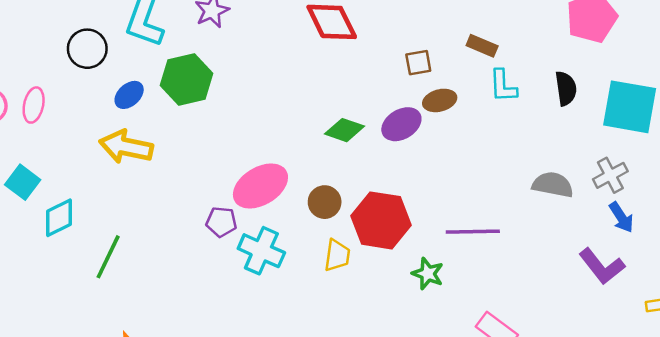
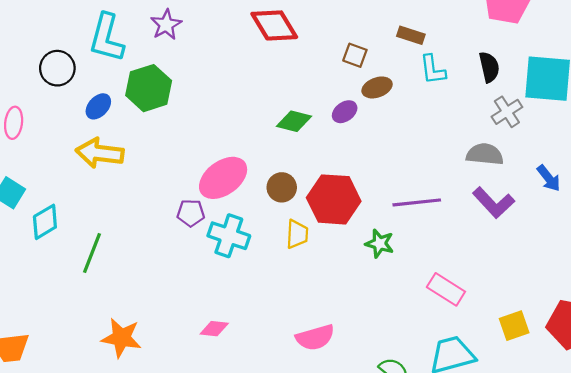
brown square: (418, 63) -> (355, 55), turned 35
purple ellipse: (401, 124) -> (345, 112), size x0.7
gray cross: (610, 175) -> (507, 112), moved
purple L-shape: (602, 266) -> (494, 203), moved

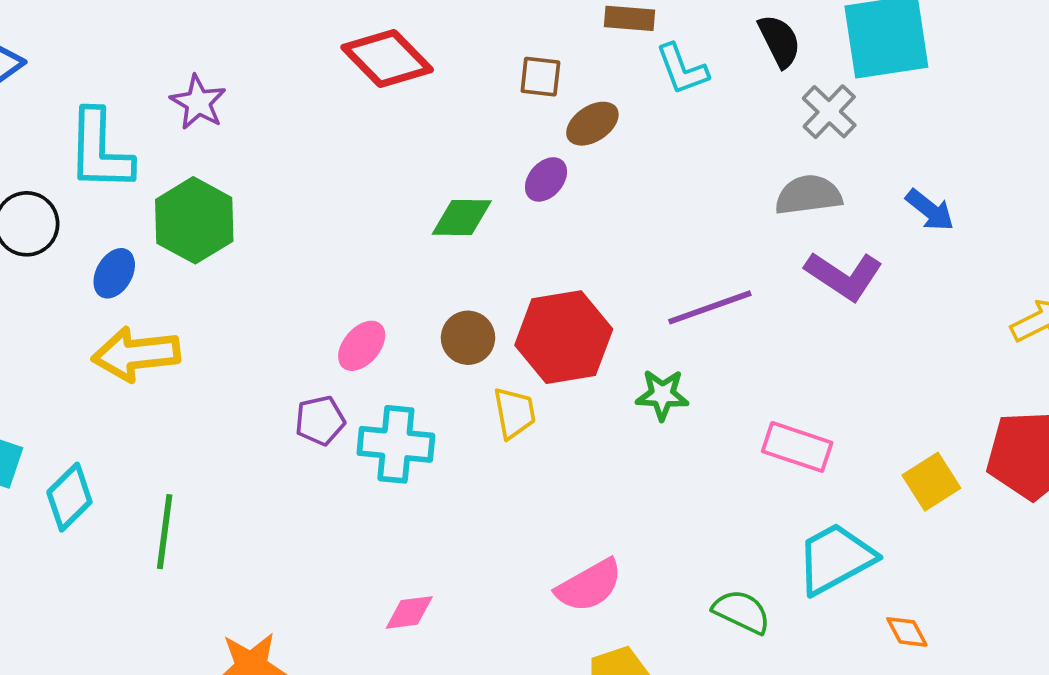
pink ellipse: (223, 178) -> (362, 346), size x0.6

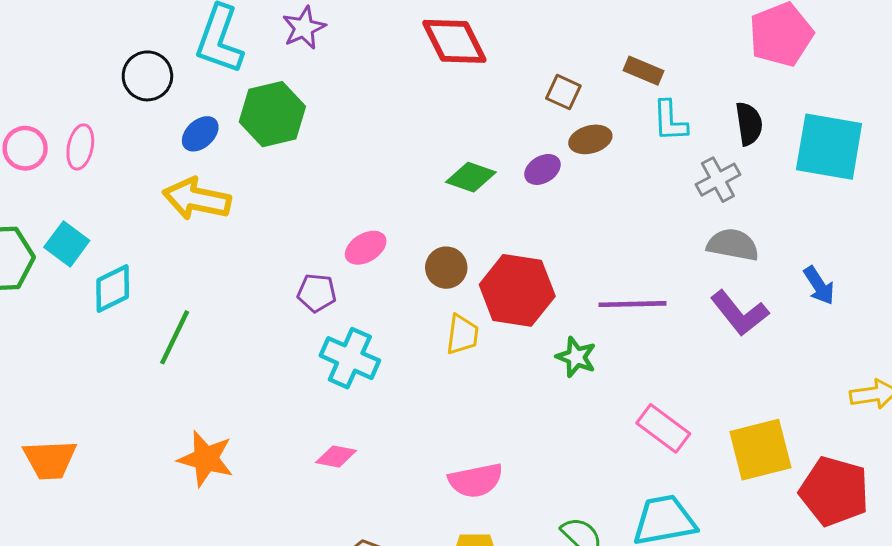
gray cross: (829, 112) -> (718, 180), moved
cyan cross: (396, 444) -> (350, 358), moved
yellow square: (931, 482) -> (760, 450), moved, size x1.5

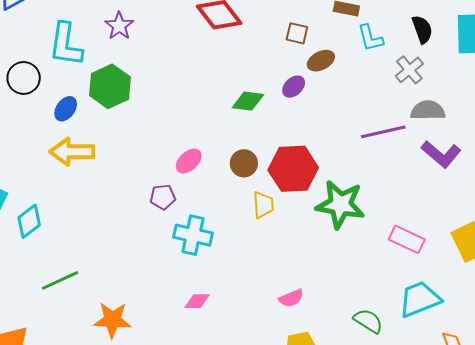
purple line: (633, 304) -> (383, 132), moved
green line: (175, 337) -> (60, 280), moved, turned 51
green star: (576, 357) -> (340, 204), size x1.8
pink semicircle: (476, 480) -> (291, 298), size x0.7

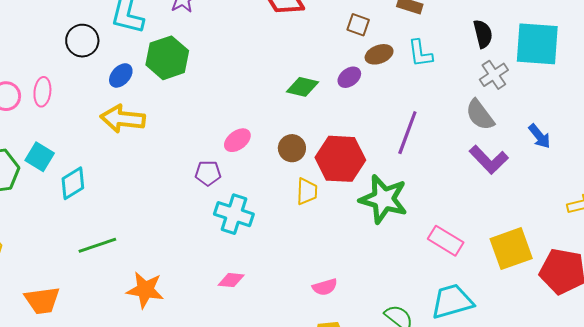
cyan L-shape: (370, 38) -> (420, 53), moved
gray cross: (409, 70) -> (494, 75), moved
gray semicircle: (428, 110) -> (480, 115), turned -132
purple line: (383, 132) -> (407, 133), moved, turned -63

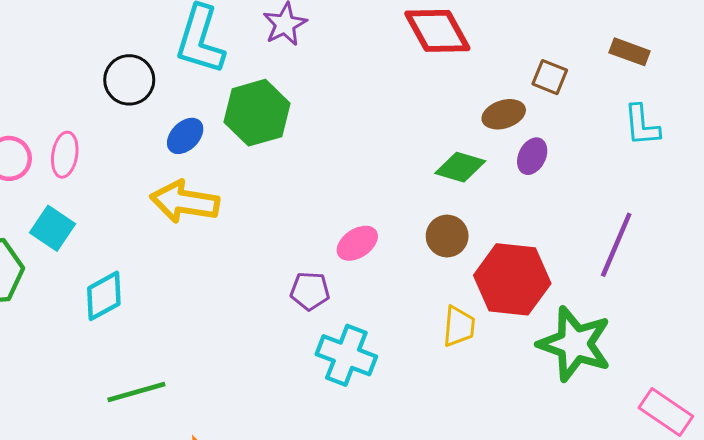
brown ellipse: (379, 54) -> (504, 114), moved
purple ellipse: (349, 77) -> (532, 156), turned -30
brown circle: (292, 148) -> (447, 236), moved
cyan square: (40, 157) -> (53, 228), moved

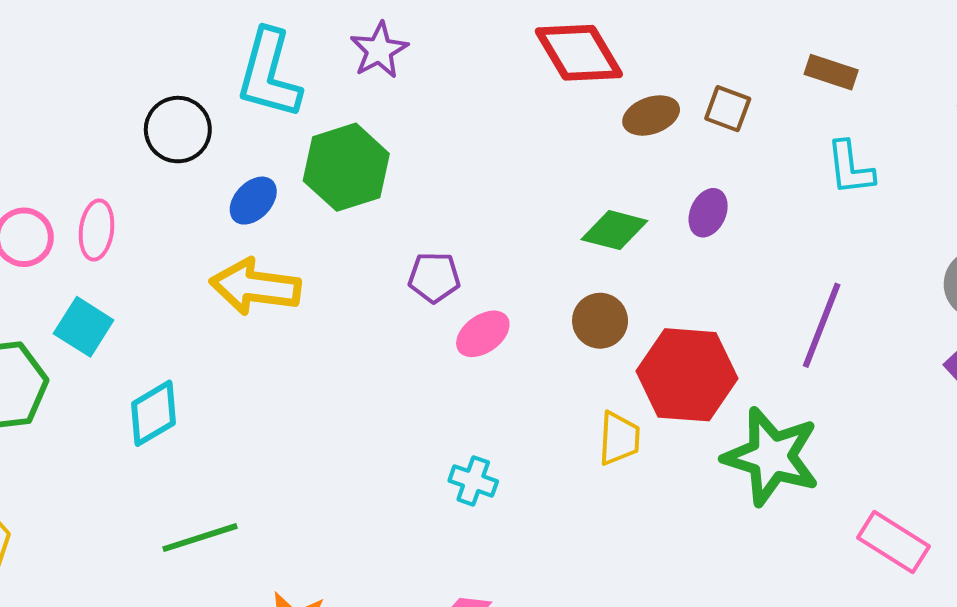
brown ellipse: (504, 114) -> (651, 115), moved
purple pentagon: (310, 291) -> (434, 277), moved
cyan cross: (346, 355) -> (473, 481), size x0.6

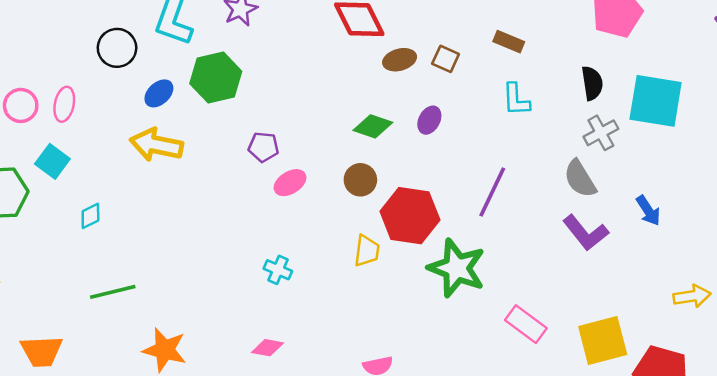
cyan diamond: (153, 413) -> (90, 216), size x0.7

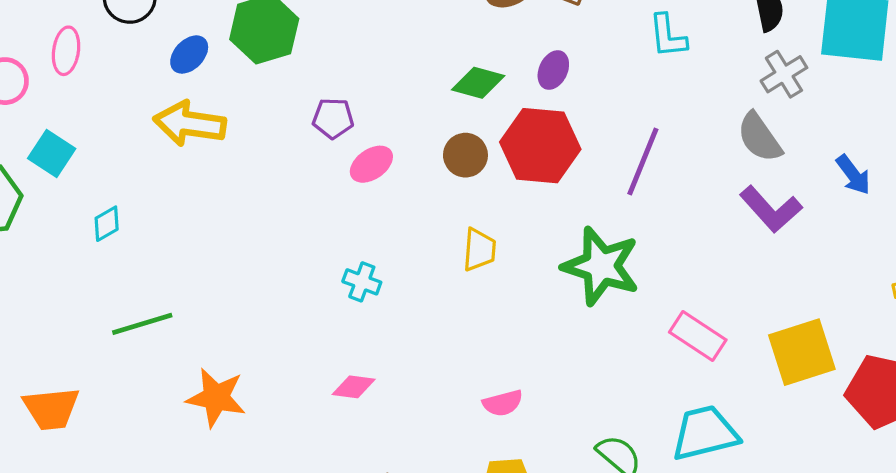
pink ellipse: (64, 104) -> (66, 51), moved
red hexagon: (410, 216) -> (540, 146), moved

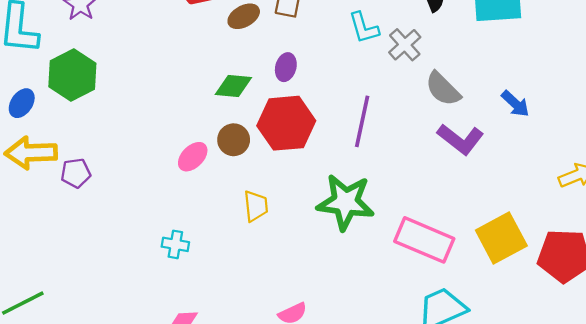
gray cross: (784, 74) -> (405, 45), moved
purple pentagon: (333, 118) -> (76, 173), moved
pink ellipse: (371, 164) -> (193, 157), moved
pink rectangle: (698, 336) -> (424, 240), size x1.4

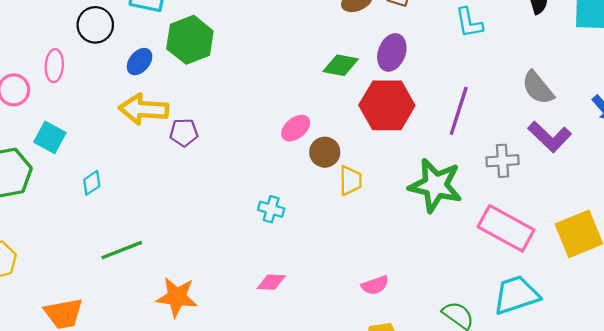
gray cross: (405, 45) -> (502, 161), moved, turned 32
purple ellipse: (286, 67) -> (392, 52), size x1.4
brown circle: (234, 140) -> (325, 152), moved

